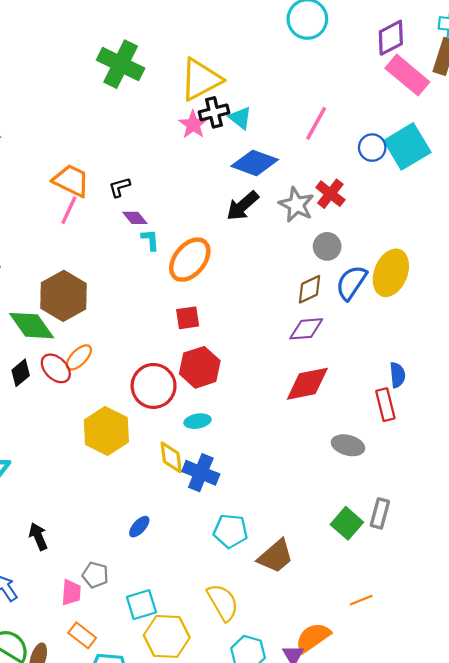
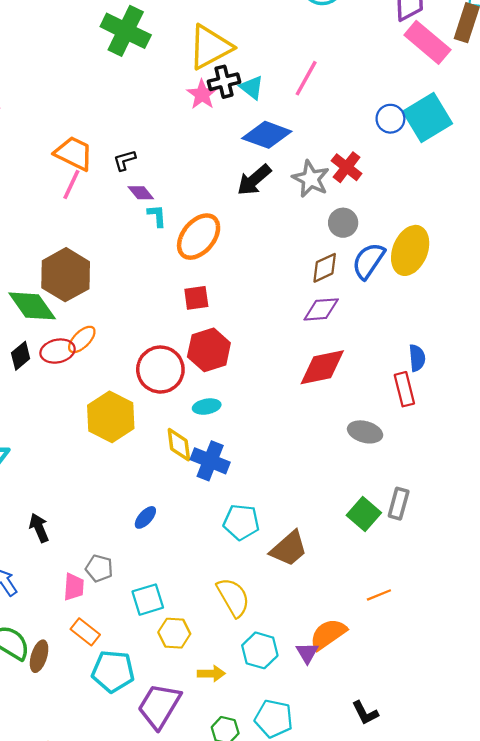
pink line: (316, 123) -> (306, 78), moved
red ellipse: (56, 368) -> (58, 351), turned -56
yellow hexagon: (167, 636) -> (174, 633), size x0.7

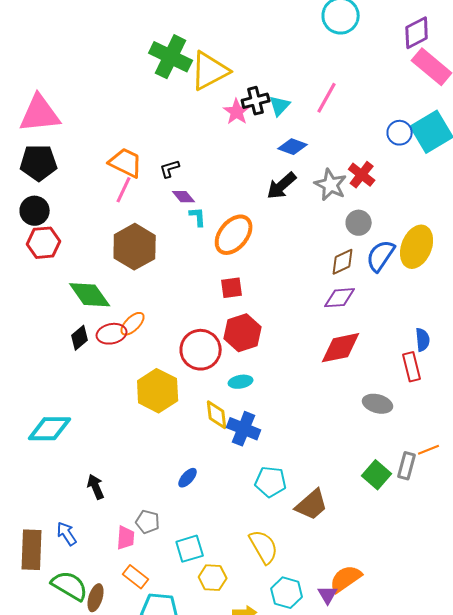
yellow triangle: (210, 47) -> (210, 71), moved
cyan triangle: (252, 87) -> (280, 106), turned 35
blue diamond: (267, 135) -> (293, 147), size x0.7
brown hexagon: (66, 275) -> (135, 247), moved
orange line: (379, 595) -> (429, 450), moved

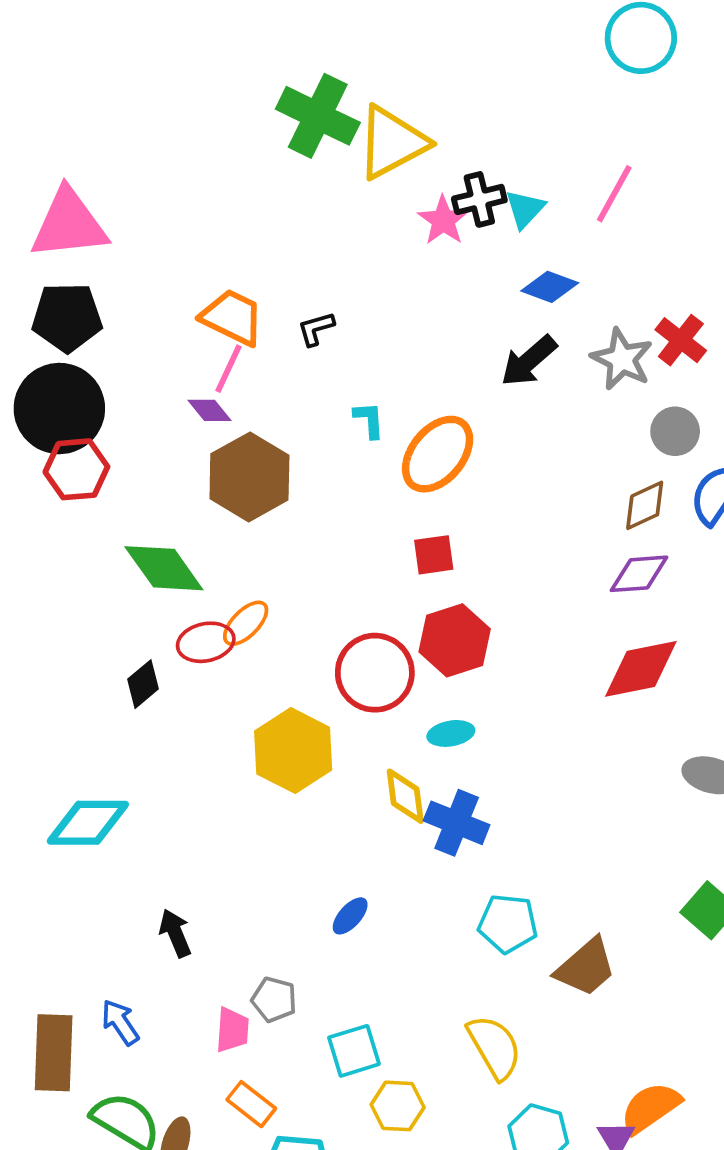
purple diamond: (184, 197) -> (209, 410), moved
black circle: (35, 211) -> (59, 409), size x1.6
black diamond: (80, 338) -> (143, 684), moved

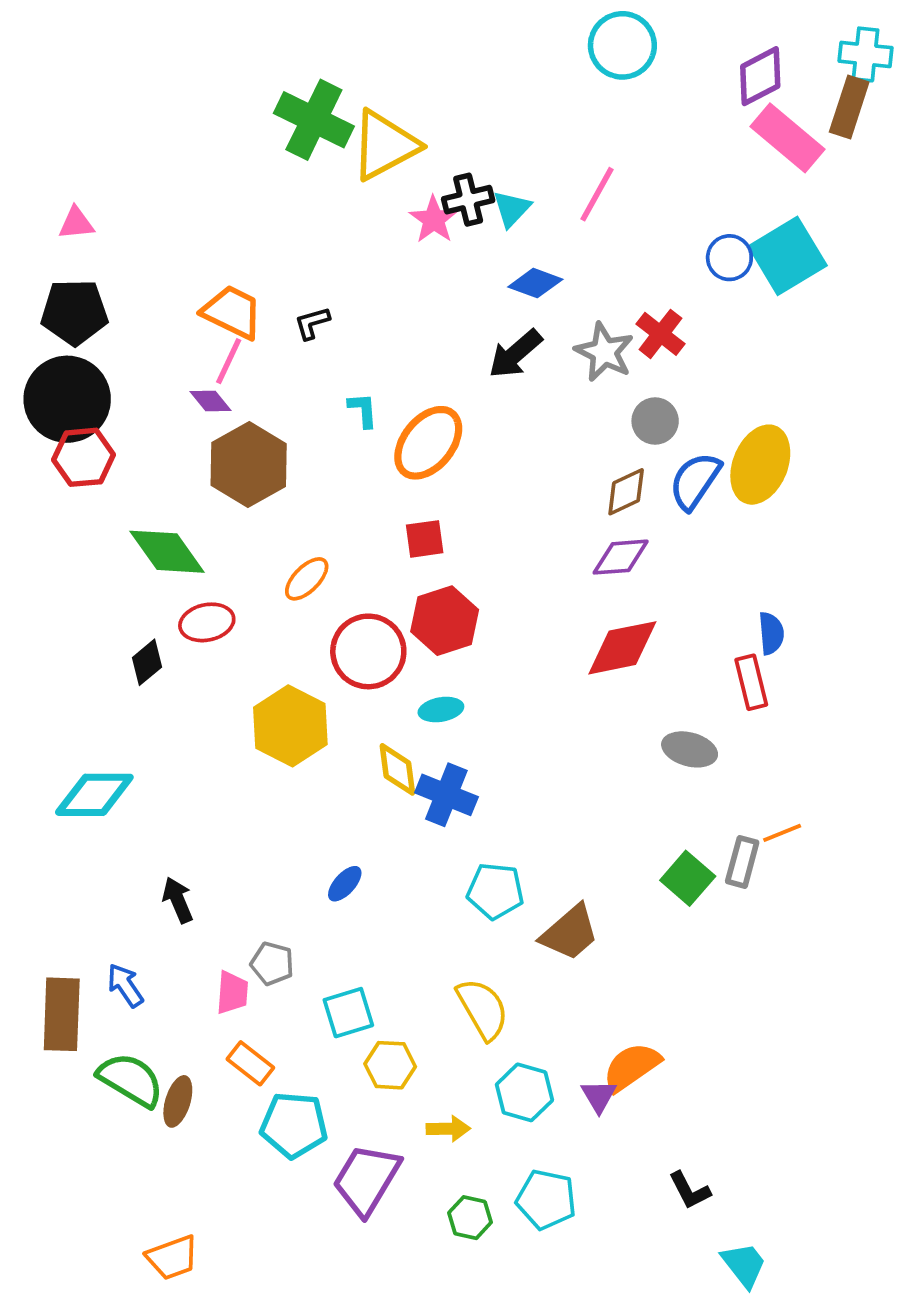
pink triangle: (69, 224) -> (76, 223), size x0.5
orange ellipse: (246, 623) -> (307, 579), moved

